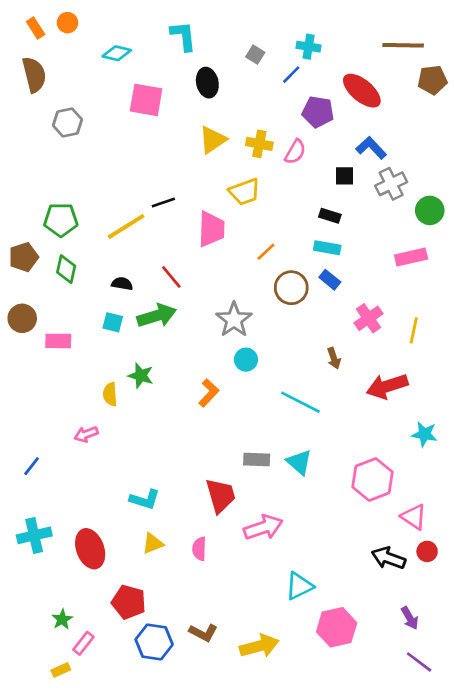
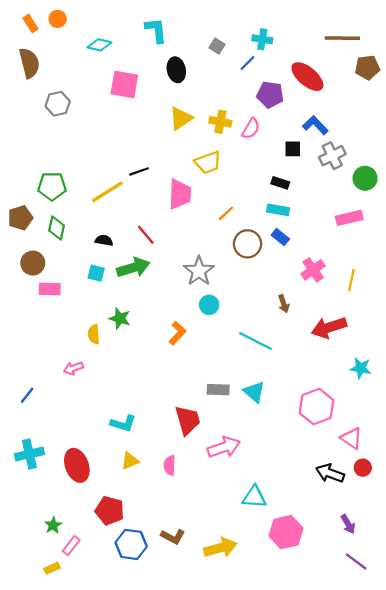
brown circle: (22, 318) -> (33, 263), moved
cyan triangle: (299, 586) -> (254, 497), turned 30

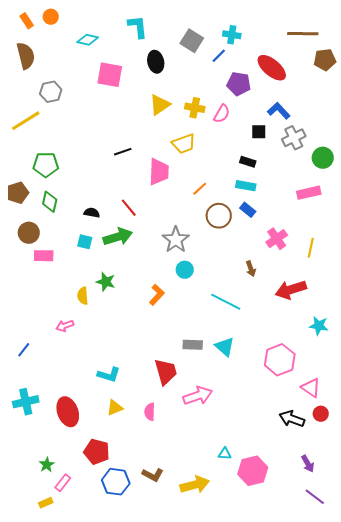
gray square: (217, 46) -> (192, 41), size x1.6
yellow line: (107, 192) -> (26, 121), moved
cyan triangle: (254, 497) -> (225, 454), moved, size x0.6

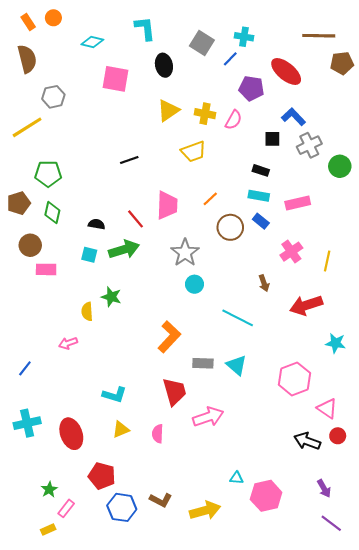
pink trapezoid: (159, 172) -> (167, 205), moved
pink rectangle: (309, 193) -> (298, 203), moved
orange L-shape: (157, 295) -> (169, 337), moved, size x1.4

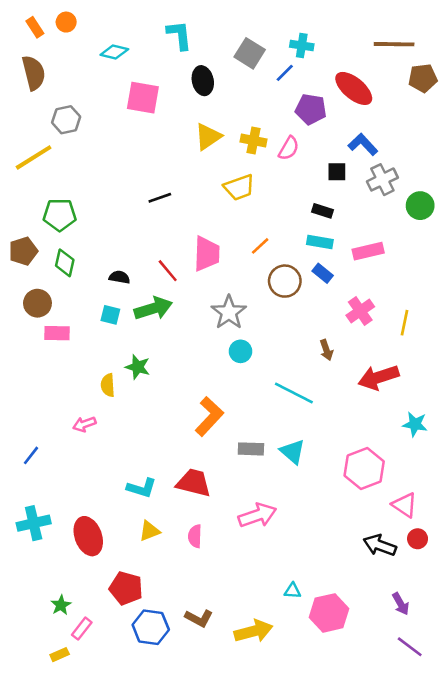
red trapezoid: (174, 392) -> (194, 483), moved, turned -60

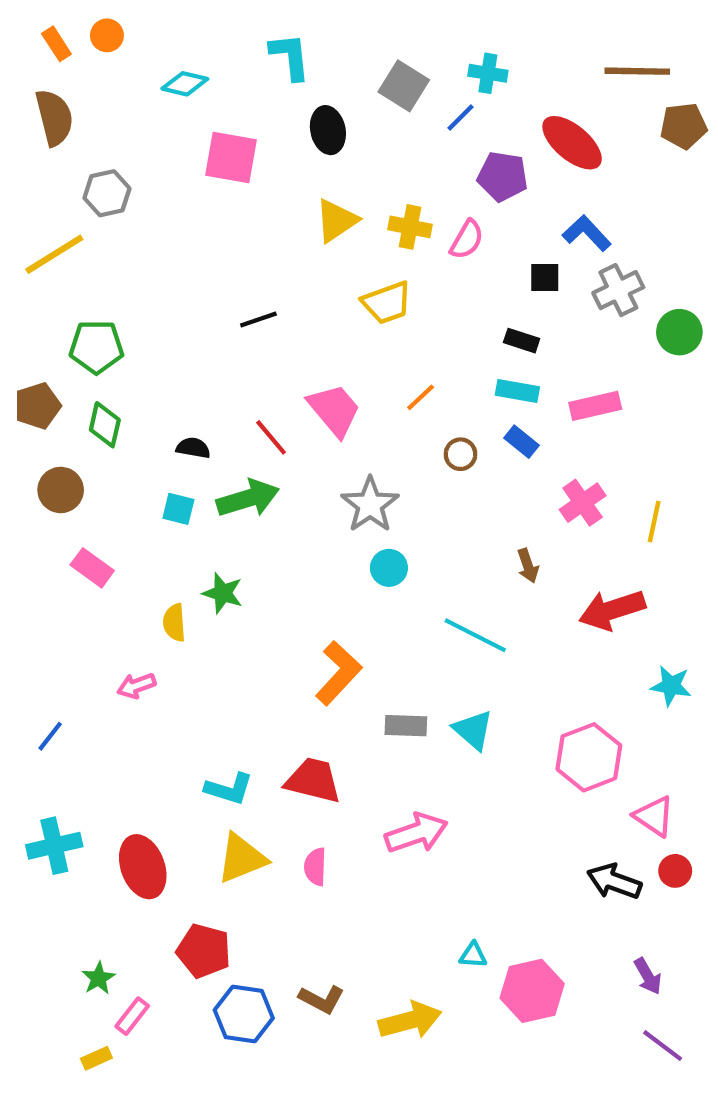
pink trapezoid: (207, 254) -> (334, 410), turned -42
brown circle: (285, 281) -> (461, 454), size x0.6
pink rectangle: (57, 333) -> (92, 568), moved, turned 35
yellow triangle: (149, 531) -> (242, 858), size x1.5

